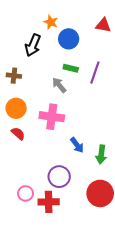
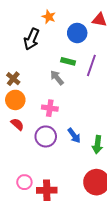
blue circle: (69, 39) -> (77, 33), moved
brown cross: (14, 76) -> (13, 79), moved, turned 32
pink cross: (52, 117) -> (50, 108), size x0.7
purple circle: (59, 177) -> (46, 136), moved

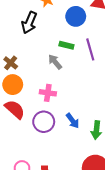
purple line: (91, 65) -> (90, 49), turned -35
red semicircle: (17, 124) -> (15, 109), size x1.5

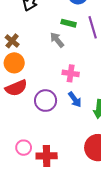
pink cross: (48, 93) -> (71, 73), moved
red semicircle: (15, 109) -> (16, 88), turned 115

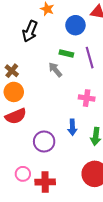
pink cross: (71, 73) -> (87, 98), moved
blue arrow: (75, 99) -> (72, 127), turned 35
purple circle: (46, 101) -> (44, 142), moved

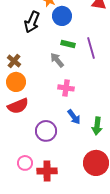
blue circle: (75, 25) -> (62, 16), moved
pink cross: (87, 98) -> (66, 88), moved
blue arrow: (72, 127) -> (74, 117), turned -35

